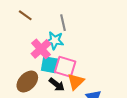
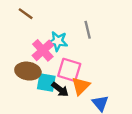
gray line: (63, 23) -> (88, 30), moved
cyan square: (49, 65) -> (46, 83), moved
brown ellipse: (27, 82) -> (28, 71), moved, turned 55

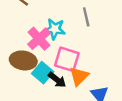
cyan square: (46, 83) -> (43, 73), turned 30

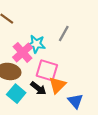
gray line: (86, 17) -> (64, 33), turned 42
cyan square: (43, 73) -> (16, 94), moved

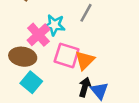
orange triangle: (57, 85) -> (85, 60), moved
black arrow: (38, 88) -> (85, 87), moved, turned -112

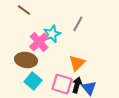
cyan star: (54, 25) -> (52, 34), turned -30
pink square: (67, 55) -> (62, 84), moved

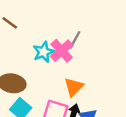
pink cross: (39, 42) -> (62, 51), moved

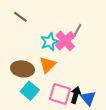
orange triangle: (74, 87) -> (47, 65), moved

